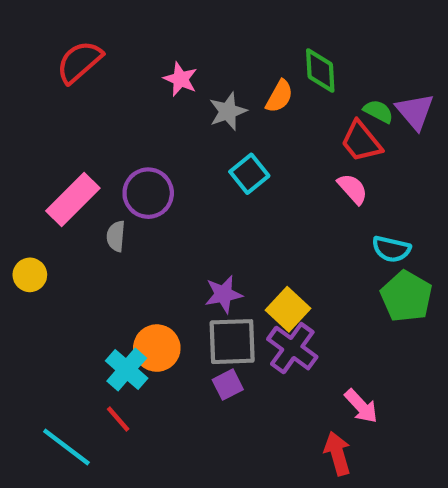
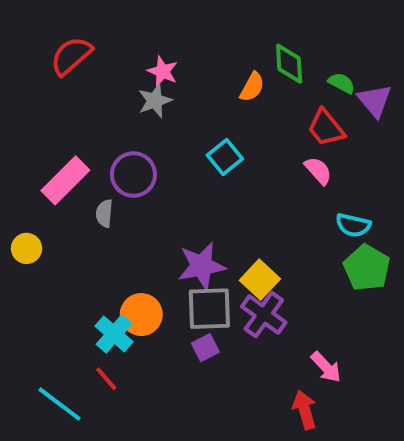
gray star: (228, 111) -> (155, 101), moved
green semicircle: (378, 111) -> (342, 83), moved
purple star: (223, 294) -> (202, 266), size x1.4

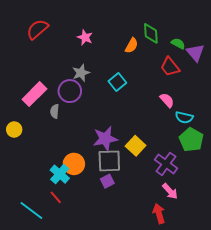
gray star: (155, 101) -> (81, 73), moved
pink semicircle: (318, 171) -> (167, 100), moved
purple cross: (264, 315) -> (166, 164), moved

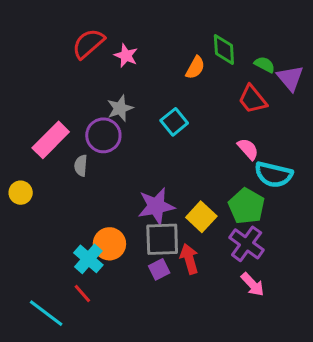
red semicircle: (37, 29) -> (88, 44), moved
cyan semicircle: (184, 117) -> (274, 175), size x1.4
green pentagon: (191, 140) -> (247, 206), moved
red arrow: (159, 214) -> (189, 259), moved

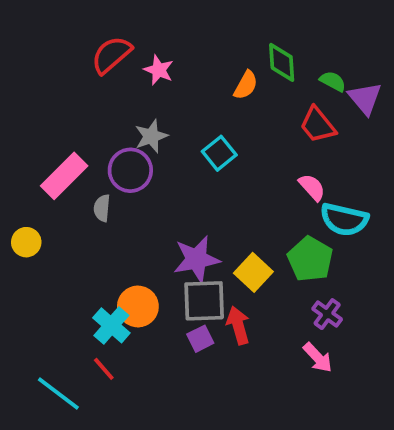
purple cross: (247, 244) -> (327, 314), moved, size x0.7

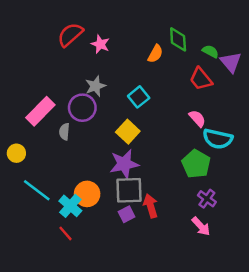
yellow square: (253, 272) -> (128, 132), moved
cyan line: (58, 394) -> (37, 190), moved

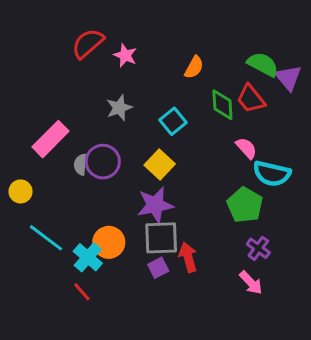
green diamond: (178, 39) -> (222, 105), moved
green semicircle: (210, 51) -> (263, 64), size x1.5
purple circle: (82, 108) -> (103, 162), moved

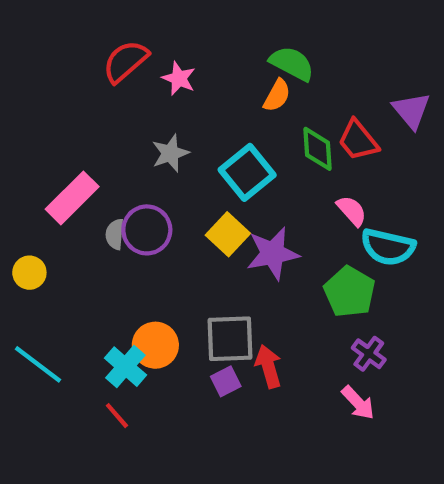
green semicircle: (263, 64) -> (292, 63), moved
cyan square: (173, 121) -> (247, 172), size x1.4
purple star: (155, 205) -> (273, 253), moved
cyan line: (46, 238) -> (38, 364), moved

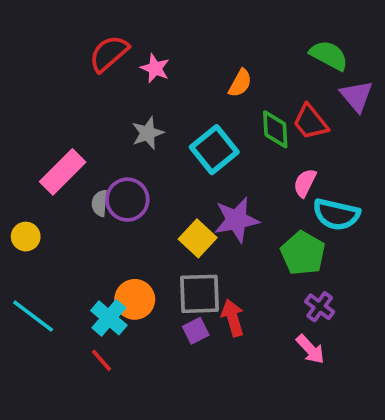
green semicircle: (292, 63) -> (329, 55), moved
pink semicircle: (352, 211) -> (305, 183), turned -112
yellow square: (228, 234) -> (198, 238), moved

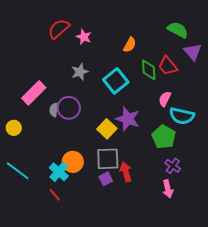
purple star: (236, 220) -> (128, 119), turned 30
pink arrow: (310, 349) -> (168, 189), turned 30

